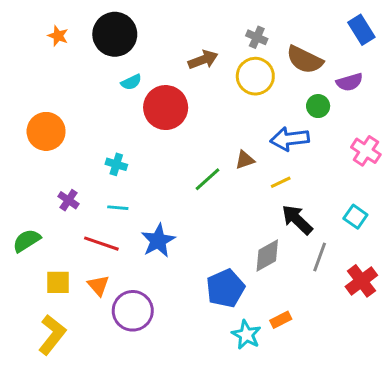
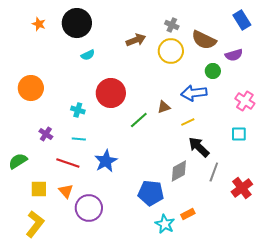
red circle: (166, 108) -> (111, 93), moved
cyan square: (355, 217) -> (239, 134), moved, turned -35
blue pentagon: (225, 288) -> (151, 193), turned 30

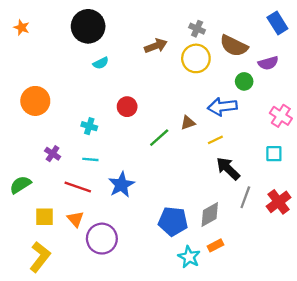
orange star: (39, 24) -> (22, 27), moved
red circle: (111, 93) -> (127, 107), size x0.6
gray diamond: (179, 171) -> (210, 215), moved
red cross: (242, 188) -> (279, 202), moved

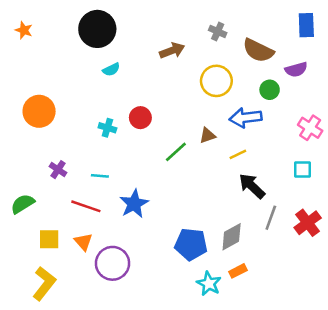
blue rectangle: (277, 23) -> (306, 25), turned 30
yellow circle: (196, 58) -> (216, 81), moved
cyan cross: (89, 126) -> (107, 128), moved

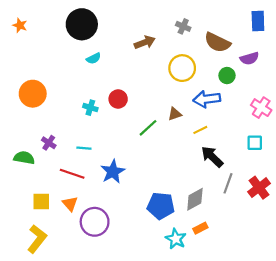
green semicircle: (23, 204) -> (24, 158), moved, turned 42

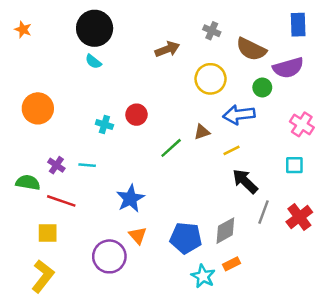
cyan semicircle: (94, 58) -> (93, 62), moved, turned 64
purple semicircle: (249, 58) -> (288, 68), size x1.4
cyan line: (84, 148) -> (87, 165), moved
red line: (72, 174) -> (61, 201), moved
orange triangle: (70, 204) -> (138, 235), moved

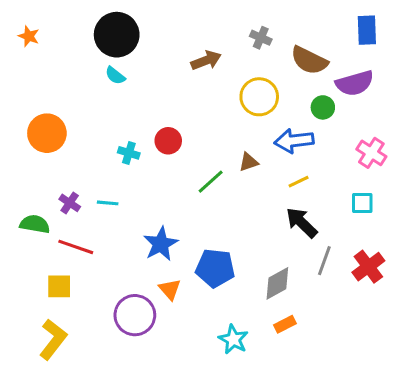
yellow line: (231, 150) -> (299, 182), moved
blue pentagon: (186, 238) -> (215, 268), moved
cyan star: (203, 276) -> (233, 339), moved

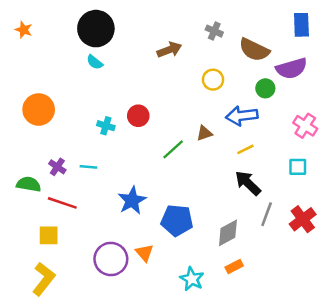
yellow circle: (259, 97) -> (213, 80), size x0.7
orange triangle: (170, 289) -> (144, 253), moved

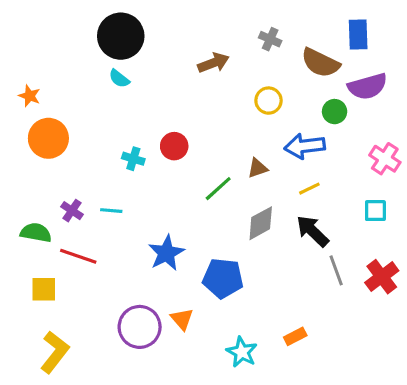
blue rectangle: (301, 25) -> (358, 35), moved
orange star: (24, 30) -> (30, 96), moved
gray line: (267, 214) -> (336, 270), turned -40
gray diamond: (228, 233) -> (261, 223), moved
yellow square: (49, 235) -> (44, 289), moved

